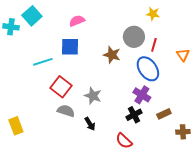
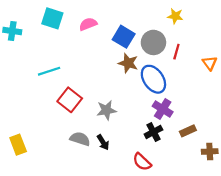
cyan square: (32, 16) -> (52, 18), moved, turned -30
blue square: (70, 47) -> (124, 37), moved, turned 30
blue ellipse: (148, 69) -> (153, 79), moved
gray star: (93, 96) -> (106, 110), turned -30
gray semicircle: (66, 111) -> (80, 139), moved

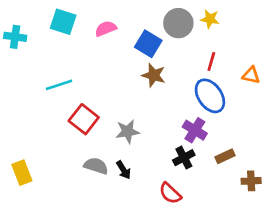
gray circle: (153, 42) -> (178, 23), moved
orange triangle: (210, 63) -> (251, 75), turned -42
blue ellipse: (153, 79) -> (210, 96), moved

